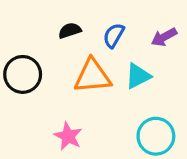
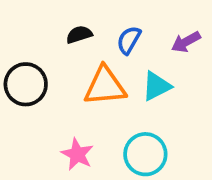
cyan circle: (156, 136) -> (145, 154), moved

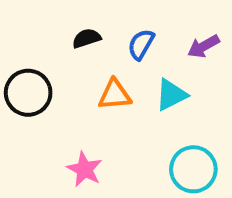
orange triangle: (105, 86) -> (115, 95), size x0.7
cyan circle: (145, 154) -> (193, 169), moved

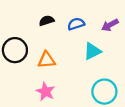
blue semicircle: (141, 44) -> (76, 24), turned 42
orange triangle: (115, 95) -> (47, 60), moved

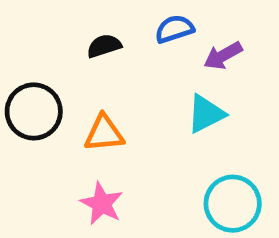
blue semicircle: (76, 24) -> (174, 29), moved
purple arrow: (110, 25) -> (223, 56), moved

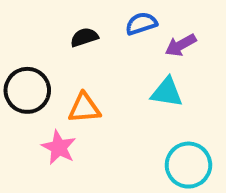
cyan triangle: (206, 114) -> (167, 92), turned 36
pink star: (102, 204) -> (59, 147), moved

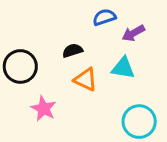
black semicircle: (84, 37) -> (72, 51), moved
orange triangle: (84, 108) -> (86, 80), moved, turned 30

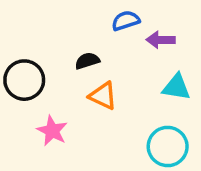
purple arrow: (133, 33) -> (161, 40), turned 30
cyan triangle: (123, 68) -> (176, 87), moved

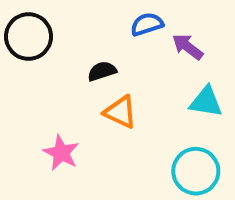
purple arrow: (161, 40) -> (188, 47), turned 36
black circle: (24, 80) -> (29, 37), moved

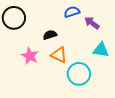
pink star: (61, 153) -> (30, 56), moved
cyan circle: (196, 171) -> (79, 74), moved

